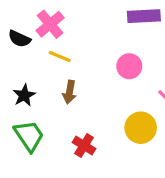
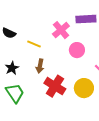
pink cross: (50, 24) -> (61, 30), moved
red cross: (84, 145) -> (55, 86), moved, size x1.5

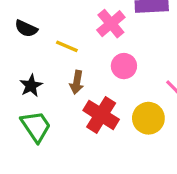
pink circle: (77, 50) -> (124, 66), moved

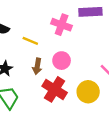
pink cross: (111, 24) -> (62, 25), turned -30
pink circle: (124, 66) -> (62, 61), moved

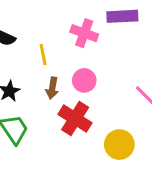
yellow line: (30, 41) -> (43, 54), turned 56
yellow circle: (88, 92) -> (119, 145), moved

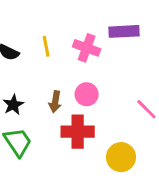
yellow line: (43, 54) -> (46, 46), moved
red cross: (75, 119) -> (78, 132), turned -32

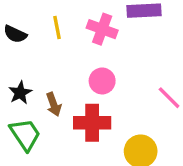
brown arrow: (55, 102) -> (54, 104), moved, turned -30

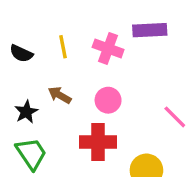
brown arrow: (54, 104) -> (60, 95), moved, turned 140

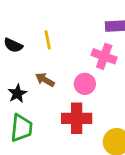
pink cross: (108, 48) -> (104, 56), moved
green trapezoid: (31, 154) -> (21, 128), turned 40

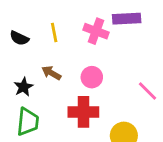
pink cross: (104, 56) -> (96, 31), moved

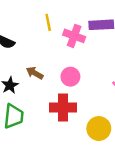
yellow line: (54, 33) -> (48, 22), moved

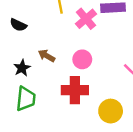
pink cross: (74, 36) -> (86, 19), turned 30

